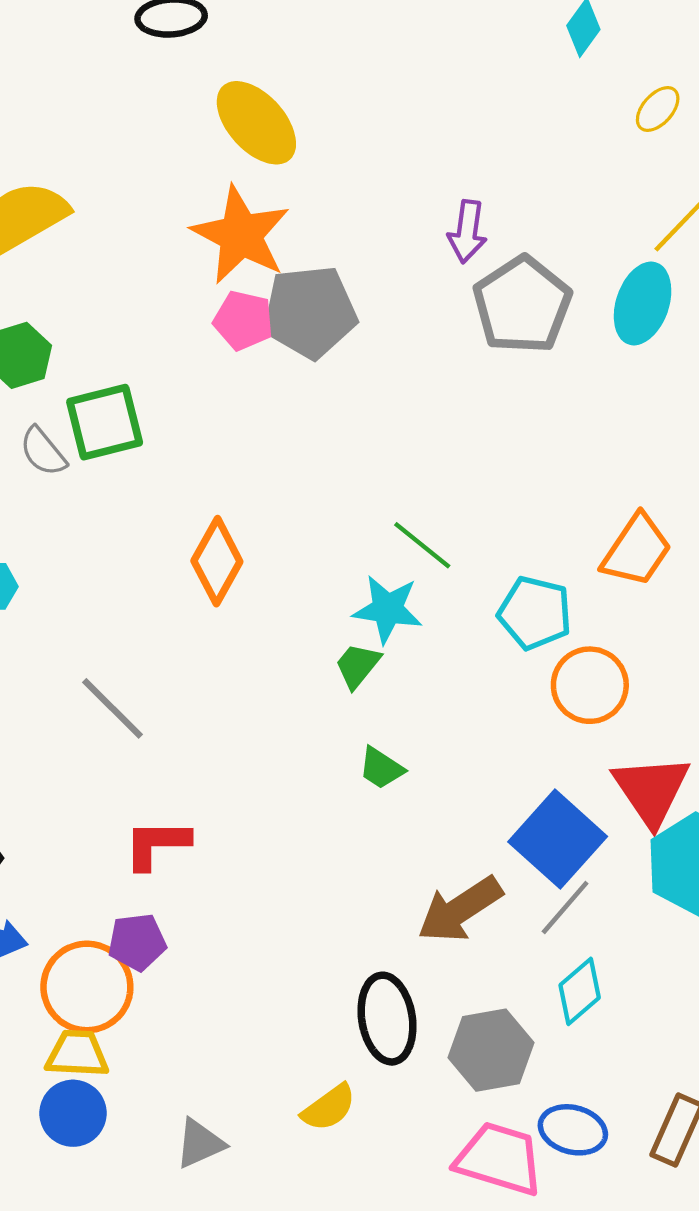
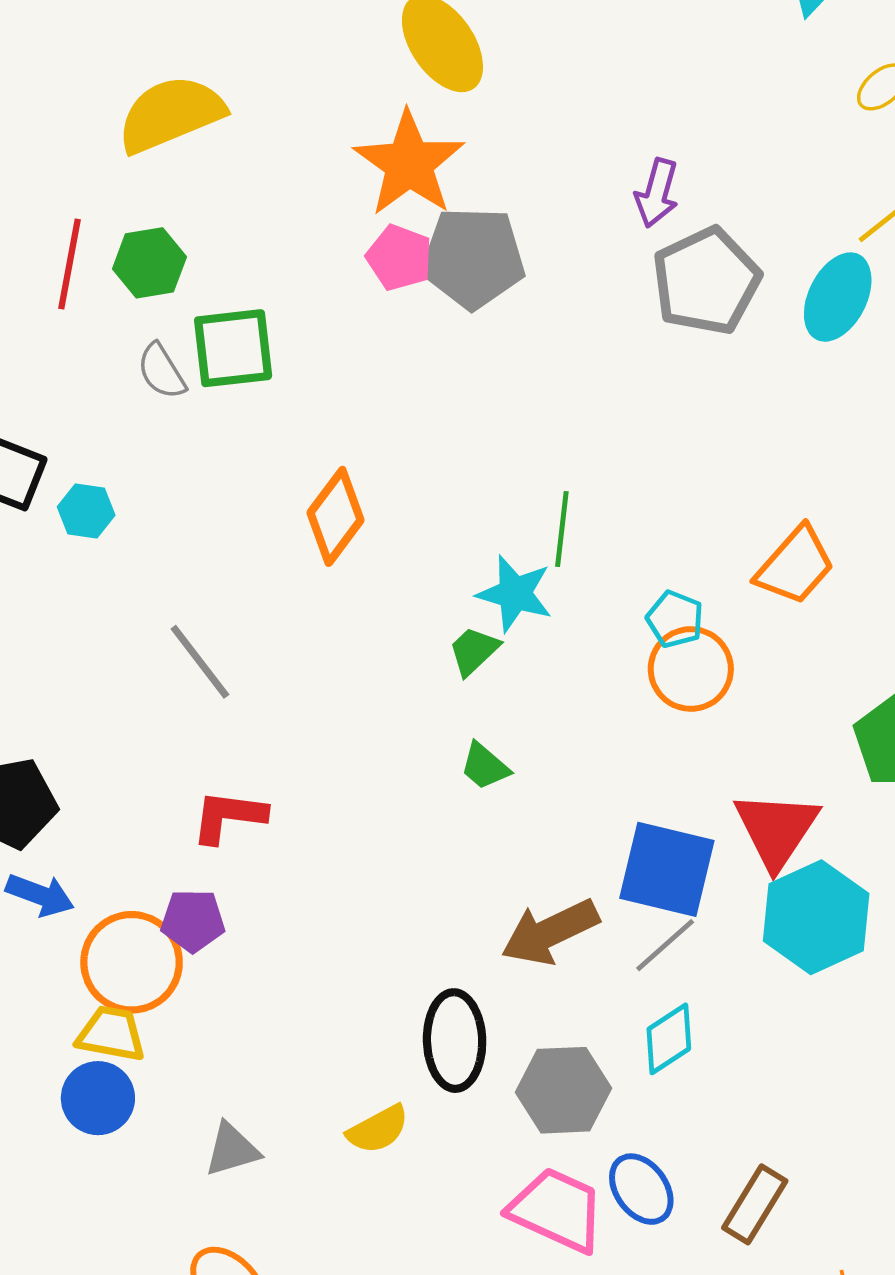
green line: (422, 545) -> (562, 529), turned 50
cyan pentagon: (535, 613) -> (675, 619), size x0.7
orange circle: (590, 685) -> (691, 669), moved
blue square: (558, 839) -> (667, 869), turned -36
blue ellipse: (573, 1130) -> (641, 1189), turned 32

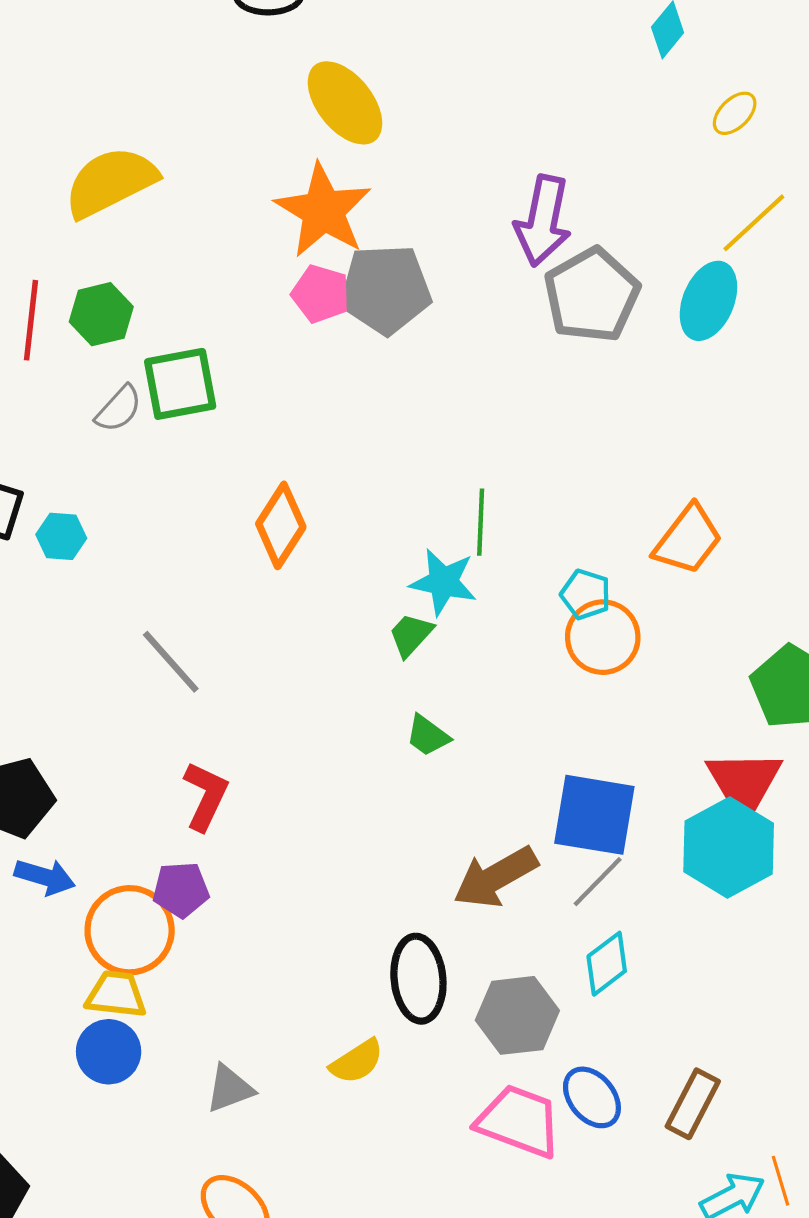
purple arrow: (657, 193) -> (543, 221), size x1.5
gray semicircle: (162, 371) -> (119, 409), turned -102
red L-shape: (228, 816) -> (206, 796), turned 112
red triangle: (776, 830) -> (744, 784), moved

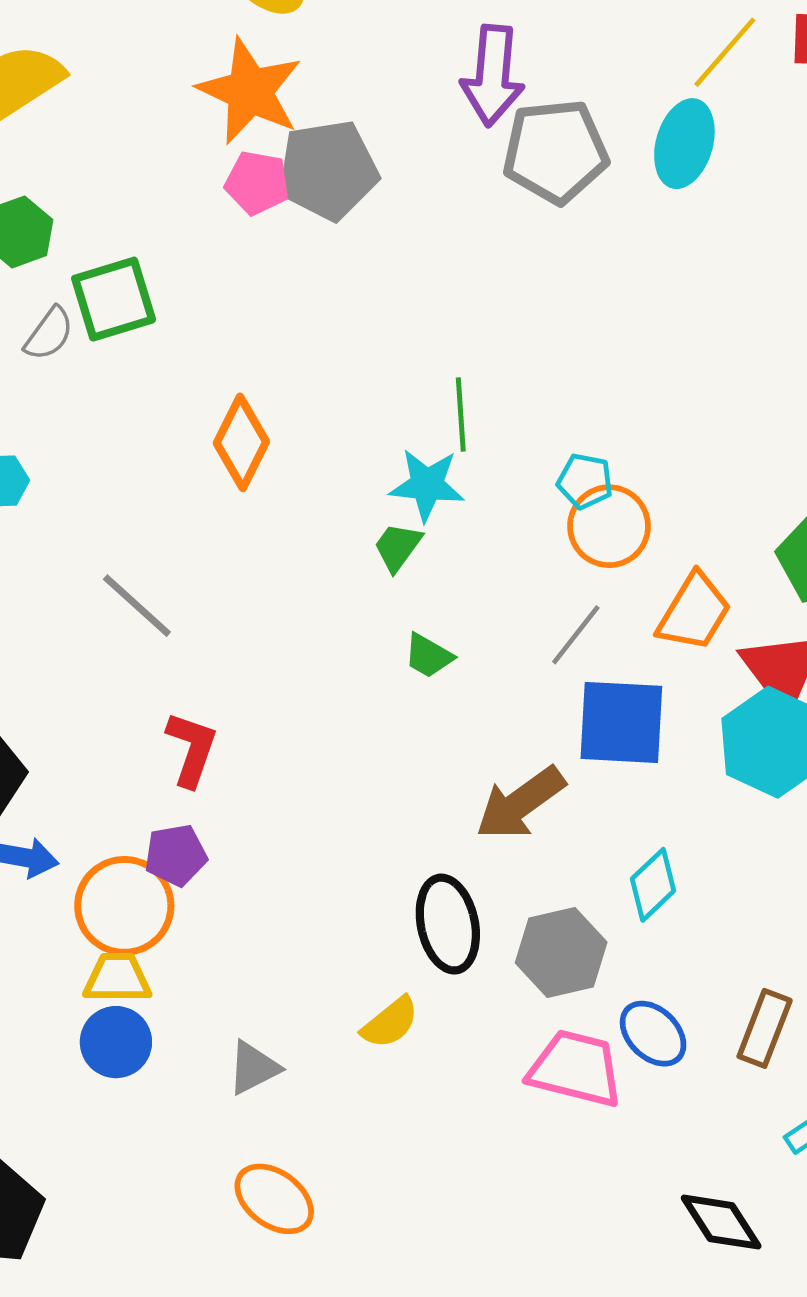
gray pentagon: (592, 295) -> (555, 151), turned 30
orange trapezoid: (688, 540) -> (694, 612), moved
gray line: (598, 882) -> (576, 635), moved

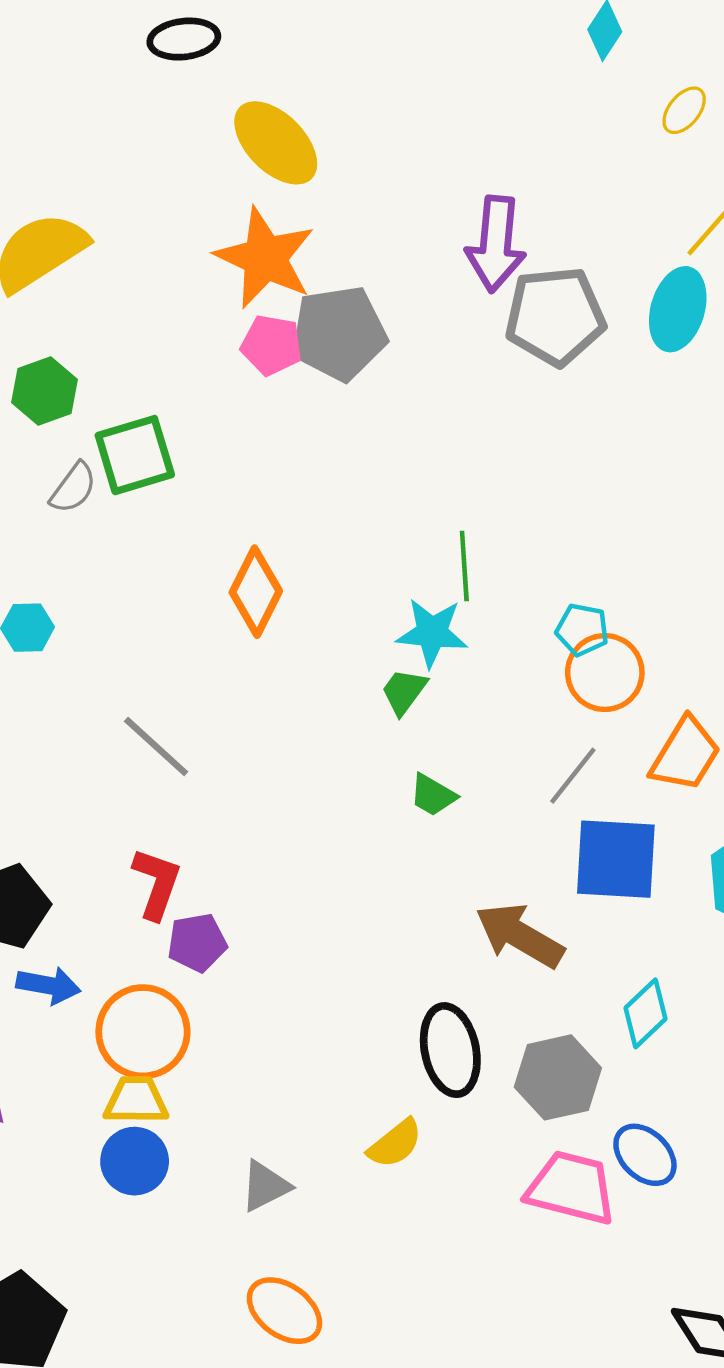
red L-shape: (192, 749) -> (157, 883), moved
brown arrow: (520, 803) -> (520, 935), turned 66
purple pentagon: (176, 855) -> (197, 943), moved

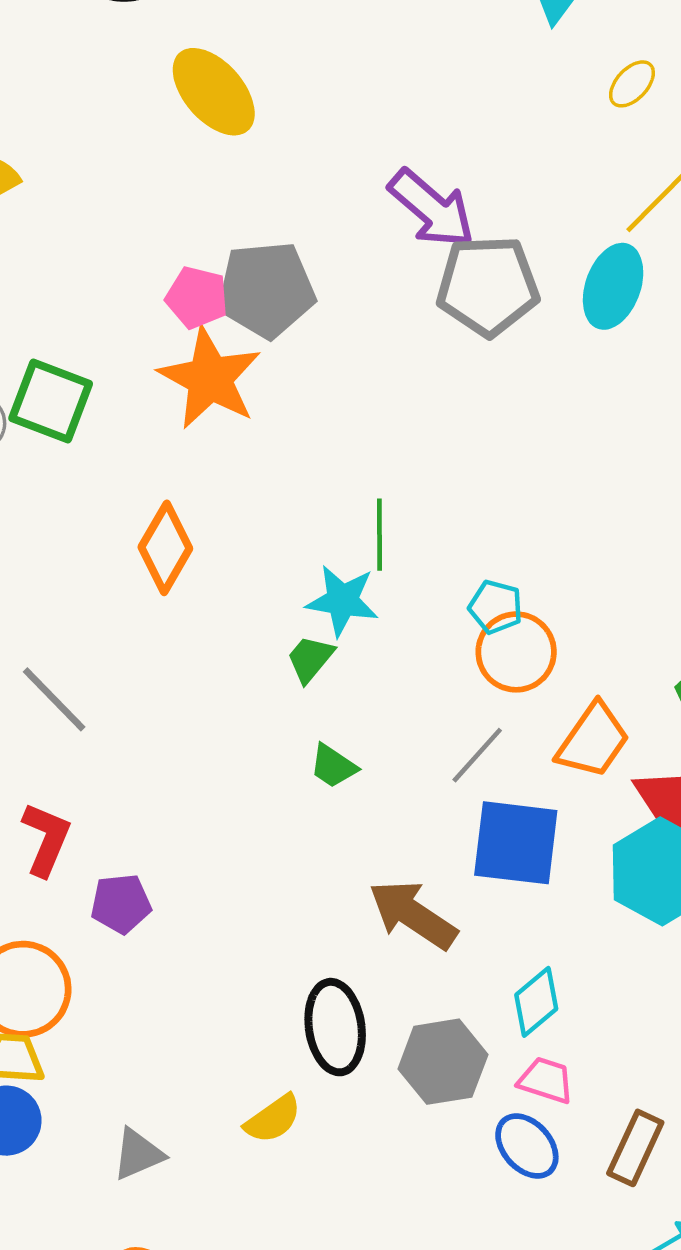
purple arrow: (496, 244) -> (432, 209), turned -58
orange star: (265, 258) -> (210, 378), moved
green square: (135, 455) -> (51, 401), turned 34
purple pentagon: (197, 943) -> (121, 904), moved
pink trapezoid: (571, 1188) -> (546, 1080), moved, size x0.6

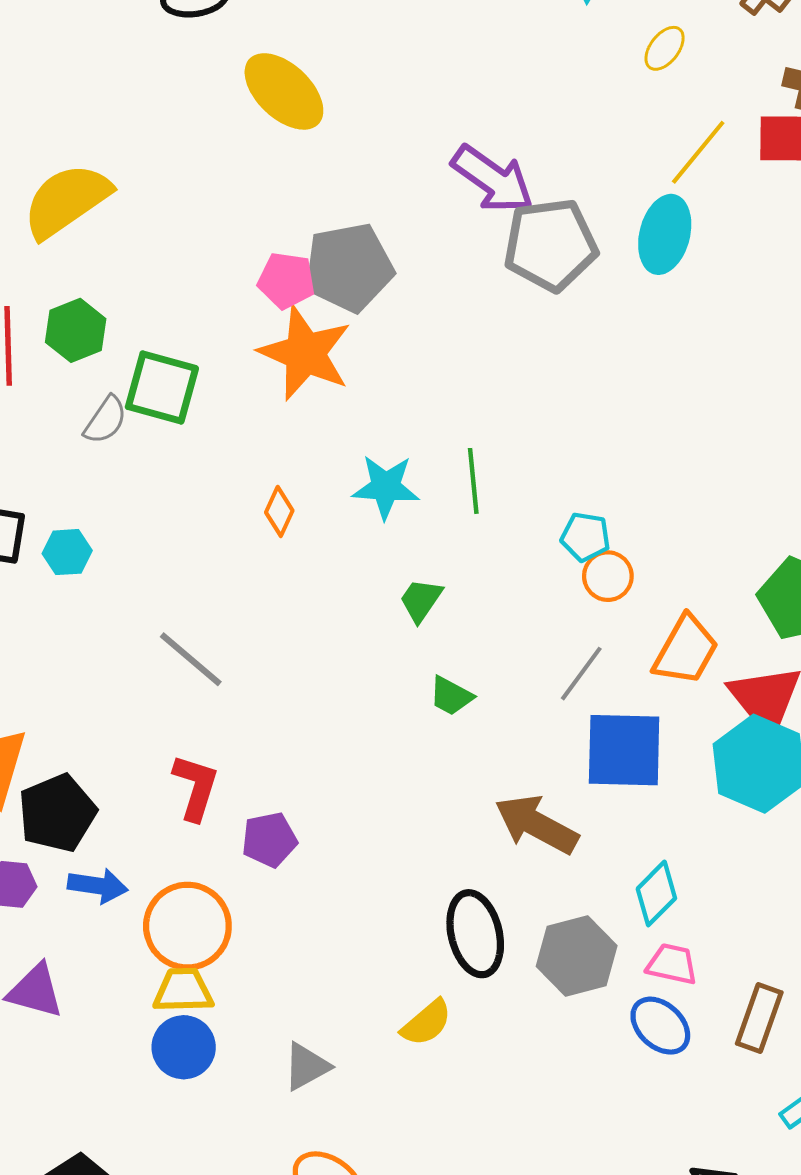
orange diamond: (165, 548) -> (279, 511), size x0.6
cyan star: (342, 601) -> (386, 487), moved
orange circle: (516, 652) -> (608, 576), size x0.7

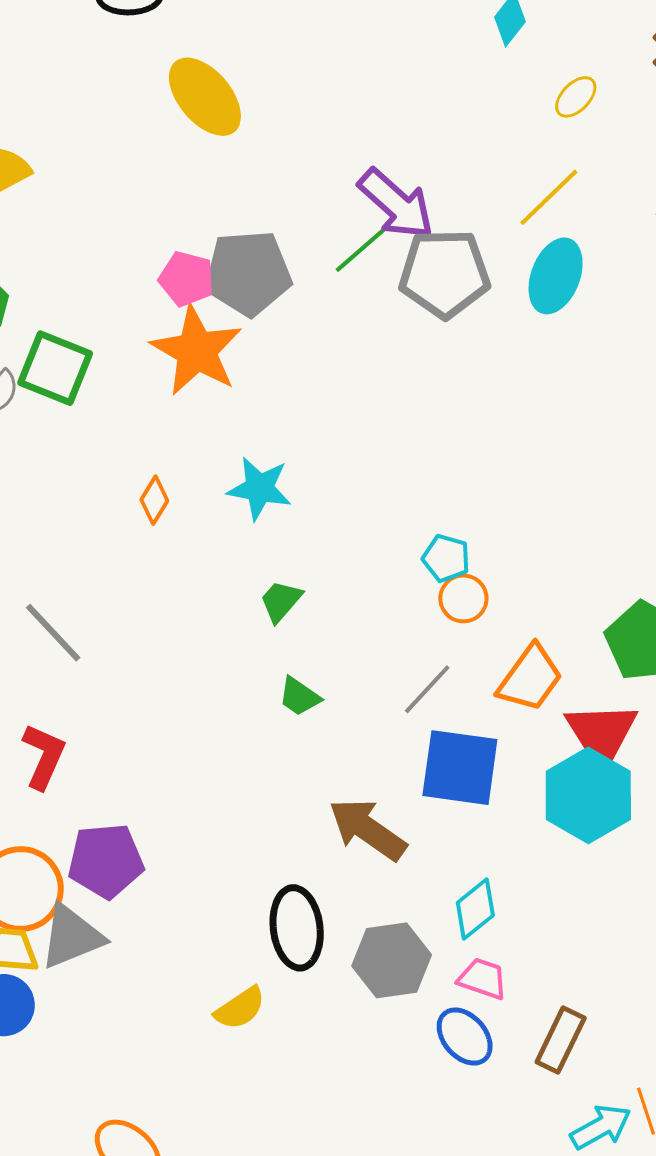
yellow line: (698, 152) -> (549, 197), moved
green line: (473, 481) -> (361, 250), moved, turned 48
purple pentagon: (269, 840) -> (106, 861), moved, size x1.4
gray triangle: (307, 1066) -> (72, 937), moved, size x1.4

